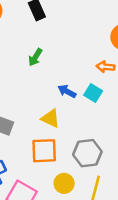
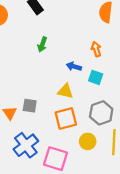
orange arrow: (105, 67) -> (96, 49), moved, turned 80
cyan square: (93, 93) -> (96, 77), moved

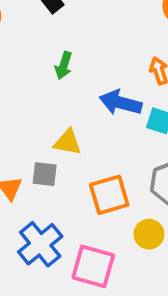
blue arrow: (74, 66) -> (121, 103), size x1.5
yellow triangle: (65, 91) -> (68, 142), moved

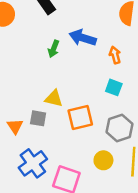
blue arrow: (121, 103) -> (83, 38), moved
orange square: (109, 195) -> (80, 117), moved

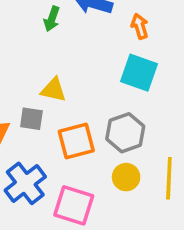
cyan square: (114, 87) -> (139, 73), size x1.5
orange square: (80, 117) -> (76, 141), moved
gray hexagon: (120, 128) -> (125, 133), moved

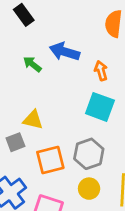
green arrow: (52, 19) -> (32, 64), turned 108
gray square: (31, 119) -> (15, 142), turned -30

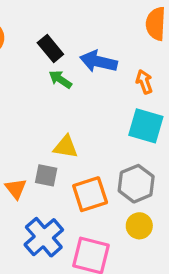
black rectangle: (24, 15) -> (50, 48), moved
gray square: (15, 142) -> (46, 175), turned 36

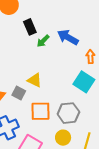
black rectangle: (50, 48) -> (30, 27), moved
green arrow: (60, 79) -> (43, 41), turned -96

